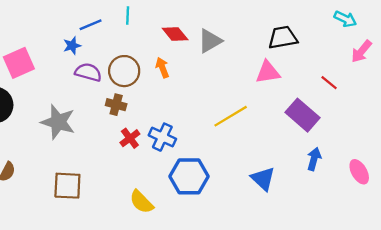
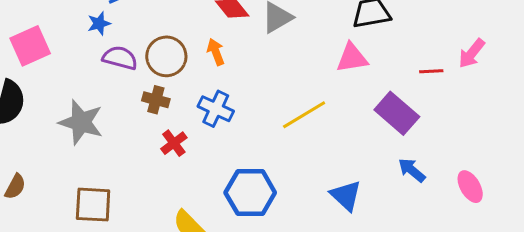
pink arrow: (361, 51) -> (472, 53), moved
red line: (329, 83) -> (431, 71), turned -42
blue cross: (162, 137) -> (216, 109), moved
blue arrow: (314, 159) -> (412, 170), turned -65

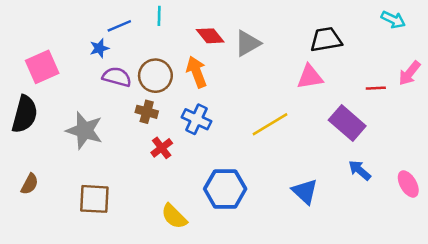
orange arrow: (216, 52) -> (197, 72), size x1.4

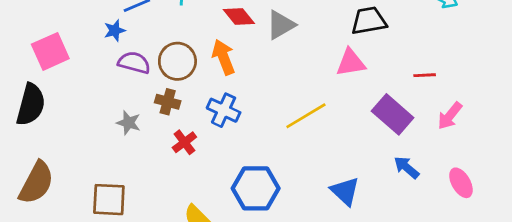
pink arrow: (409, 73) -> (450, 116), moved
gray star: (84, 130) -> (129, 123), moved, size x0.6
brown semicircle: (30, 184) -> (36, 183), size x1.8

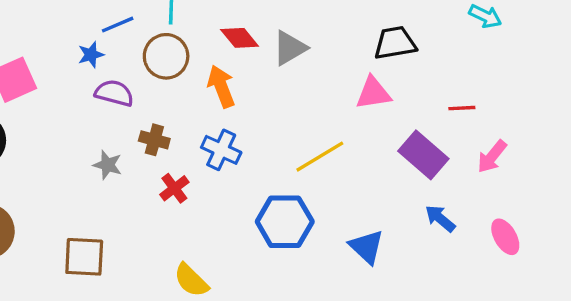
brown circle: (177, 61) -> (166, 56), moved
blue hexagon: (256, 188) -> (285, 222), moved

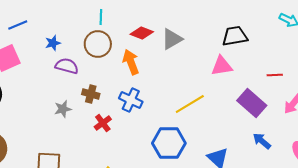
blue line: (118, 25) -> (18, 25), moved
red diamond: (240, 38) -> (142, 33), turned -30
gray star: (108, 165) -> (63, 109), turned -30

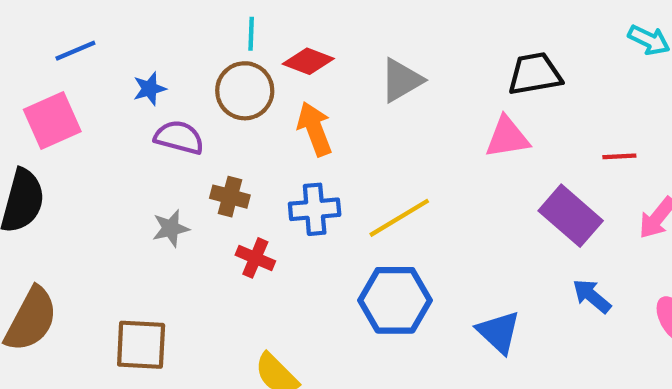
red diamond: (142, 33) -> (308, 61), moved
blue cross: (131, 100) -> (315, 209), turned -30
yellow line: (190, 104) -> (399, 218), moved
red cross: (103, 123) -> (255, 258), turned -30

